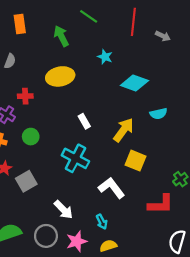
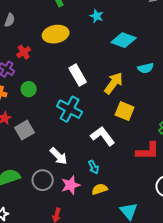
red cross: (25, 96) -> (24, 52), turned -32
white rectangle: (84, 121) -> (78, 75), size x1.5

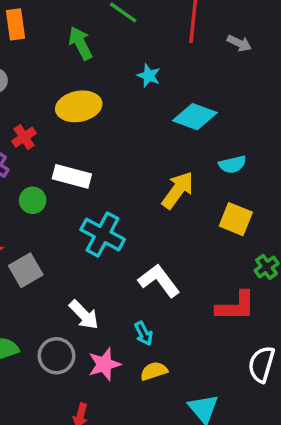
white rectangle: (78, 75) -> (72, 176), moved, turned -45
yellow square: (125, 111) -> (236, 219), moved

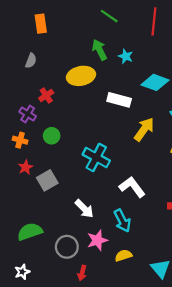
green arrow: (80, 43) -> (99, 50), moved
white rectangle: (72, 176) -> (119, 100), moved
cyan arrow: (144, 334) -> (122, 221), size x1.5
gray circle: (57, 356) -> (67, 247), moved
yellow semicircle: (154, 371) -> (123, 256), moved

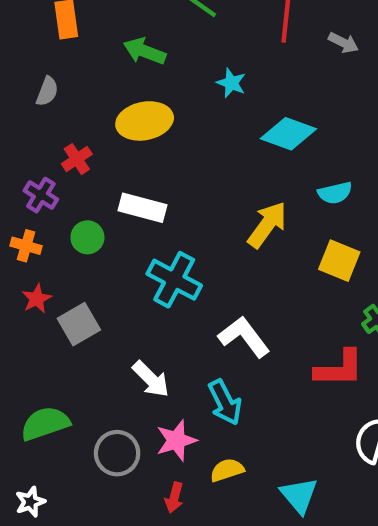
green arrow: (99, 50) -> (145, 51), moved, turned -42
white rectangle: (119, 100) -> (142, 208), moved
red arrow: (82, 273) -> (174, 498), moved

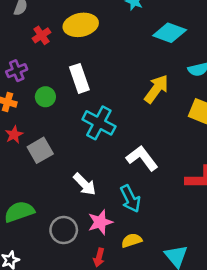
red cross: (77, 159) -> (41, 35), moved
purple cross: (41, 195) -> (17, 71), turned 36
white rectangle: (142, 208) -> (79, 78), turned 56

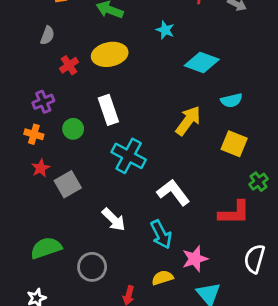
pink star: (100, 222) -> (195, 259), moved

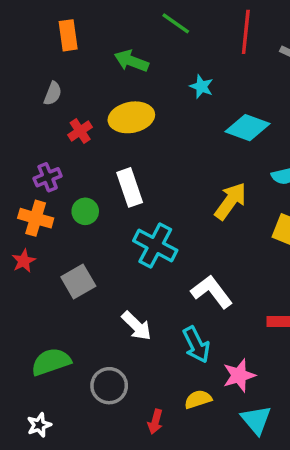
orange cross: (34, 134) -> (36, 218), size x1.4
red star: (41, 168) -> (24, 261), moved

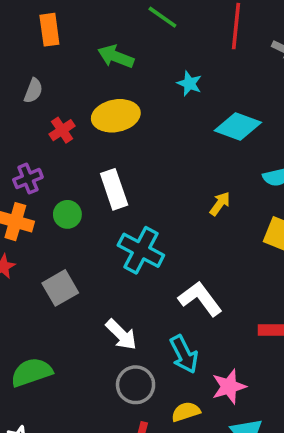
yellow arrow: (230, 201) -> (220, 204), size x0.6
gray circle: (109, 386) -> (136, 385), moved

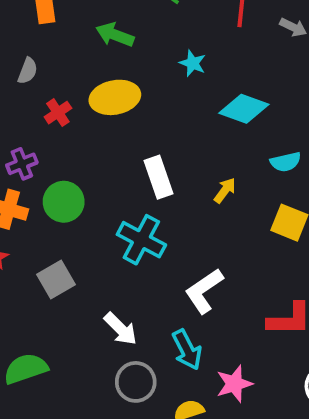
white rectangle: (114, 189) -> (158, 177), moved
green circle: (67, 214) -> (64, 202), size x1.4
white L-shape: (200, 299) -> (204, 291), turned -87

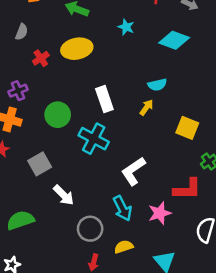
cyan diamond: (244, 109) -> (174, 40), moved
cyan semicircle: (286, 162) -> (157, 85), moved
green circle: (64, 202) -> (58, 115), moved
white arrow: (121, 329) -> (64, 195), moved
pink star: (234, 384) -> (160, 213), moved

